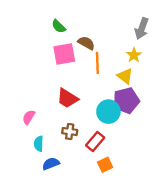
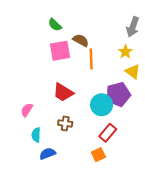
yellow triangle: (125, 76) -> (133, 72), moved
red rectangle: (95, 141) -> (108, 133), moved

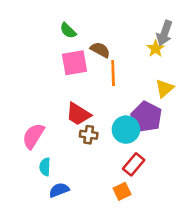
yellow star: (125, 52) -> (155, 49), moved
yellow triangle: (133, 72) -> (164, 88), turned 42
purple pentagon: (118, 94) -> (146, 117), turned -30
pink semicircle: (27, 110) -> (33, 136), size x1.5
brown cross: (65, 123) -> (89, 135), moved

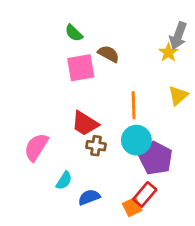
orange line: (113, 73) -> (134, 105), moved
purple pentagon: (146, 117) -> (156, 158), moved
red rectangle: (134, 164) -> (145, 194), moved
cyan semicircle: (45, 167) -> (64, 180), moved, turned -150
blue semicircle: (59, 190) -> (89, 197), moved

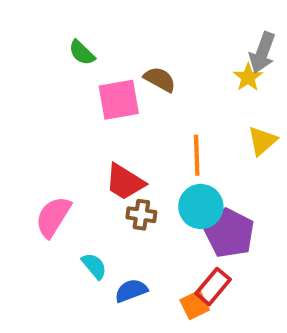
green semicircle: (74, 33) -> (82, 53), moved
cyan semicircle: (64, 180) -> (94, 266), turned -72

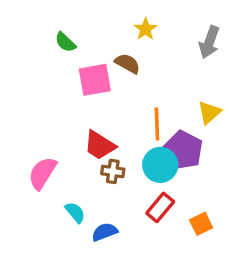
yellow star: (248, 77) -> (145, 29), moved
purple pentagon: (230, 233) -> (183, 150), moved
red rectangle: (213, 287) -> (160, 207), moved
orange square: (195, 305) -> (201, 224), moved

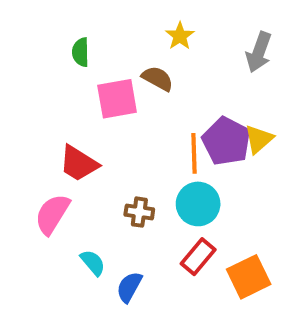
green semicircle: (65, 42) -> (81, 52), turned 45
red trapezoid: (100, 145) -> (79, 163), moved
purple pentagon: (183, 150) -> (226, 141), moved
orange square: (201, 224) -> (249, 277), size x1.5
blue semicircle: (105, 232) -> (129, 287), turned -40

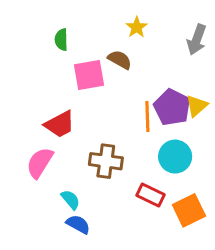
red trapezoid: (79, 163) -> (60, 124), turned -60
cyan circle: (198, 204) -> (175, 157), moved
brown cross: (139, 212) -> (106, 161), size x1.5
red rectangle: (198, 257) -> (150, 195), turned 76
blue semicircle: (129, 287) -> (78, 224), moved, turned 90

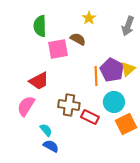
green semicircle: (61, 40) -> (40, 26), size x1.5
red rectangle: (150, 195) -> (90, 117), moved
orange square: (189, 210) -> (126, 124), moved

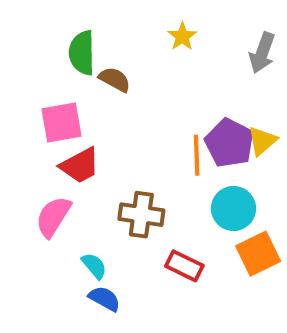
brown semicircle: (78, 39) -> (115, 79), moved
pink square: (58, 49) -> (61, 122), moved
red rectangle: (90, 117) -> (184, 266), moved

